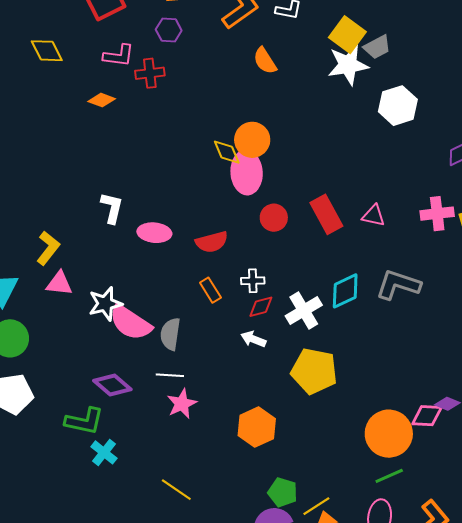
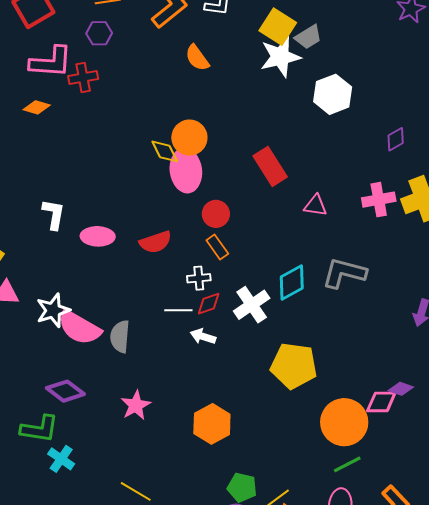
pink L-shape: (119, 56) -> (51, 62), size x1.4
red rectangle: (326, 214) -> (270, 166), moved
orange rectangle: (210, 290) -> (217, 247), moved
yellow pentagon: (314, 371) -> (294, 366), moved
white line: (170, 375) -> (178, 310), moved

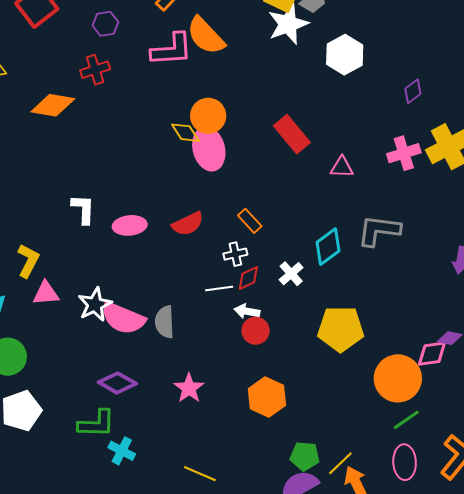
orange semicircle: (197, 58) -> (206, 36), size x1.5
pink L-shape: (51, 62) -> (172, 49), moved
orange diamond: (37, 107) -> (53, 105), size x1.6
red circle: (216, 214) -> (256, 331), moved
white cross: (252, 305) -> (291, 274), size x0.7

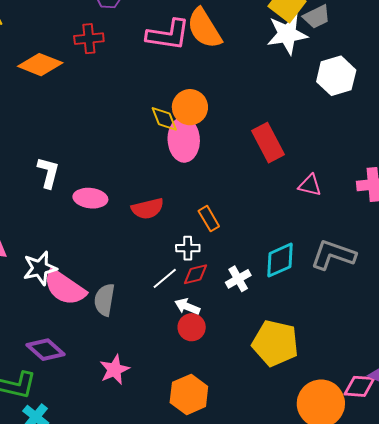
white line: (219, 288) -> (165, 278), turned -44

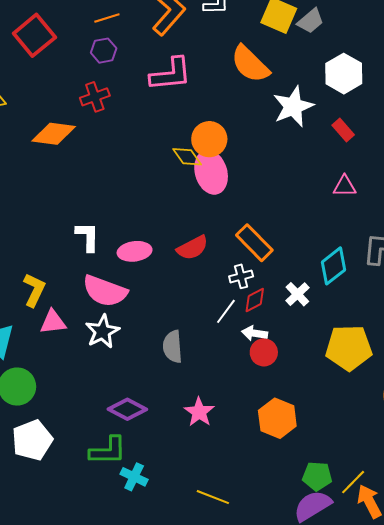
orange semicircle: (204, 28) -> (250, 64), moved
white star: (287, 34) -> (293, 106), moved
red rectangle: (268, 143) -> (343, 130), moved, size x0.6
orange rectangle: (209, 219) -> (254, 243), size x1.5
pink semicircle: (65, 288) -> (105, 291), moved

